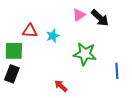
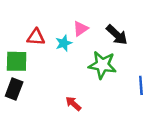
pink triangle: (79, 15) -> (81, 29), moved
black arrow: (100, 18) -> (117, 35), moved

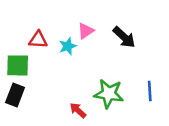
green star: (102, 65) -> (109, 94), moved

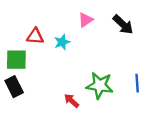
pink triangle: (86, 31) -> (86, 20), moved
black arrow: (124, 37) -> (123, 25), moved
black rectangle: (15, 95) -> (14, 87), turned -48

